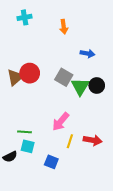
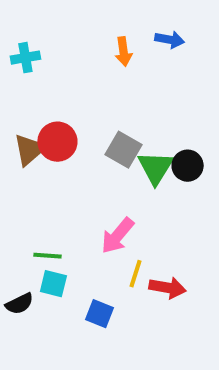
cyan cross: (25, 17) -> (25, 58), moved
blue arrow: (87, 54) -> (170, 40), moved
red arrow: (93, 140) -> (168, 288), moved

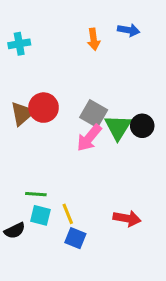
pink arrow: (118, 236) -> (89, 138), moved
yellow line: (136, 274) -> (68, 214), moved, turned -40

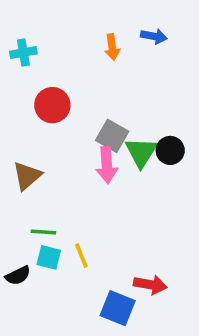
red circle: (44, 108) -> (52, 105), moved
brown triangle: (22, 114) -> (27, 176), moved
pink arrow: (89, 138) -> (107, 165), turned -44
red arrow: (127, 218) -> (150, 285), moved
blue square: (75, 238) -> (118, 308), moved, size x1.4

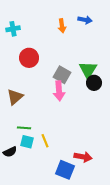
green triangle: (141, 152) -> (88, 70), moved

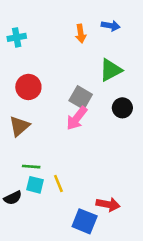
red circle: (29, 58) -> (28, 87), moved
green triangle: (88, 70) -> (111, 70), moved, turned 30
pink arrow: (59, 91) -> (77, 118), turned 42

